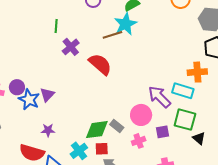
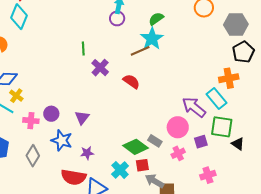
red semicircle: (100, 64) -> (131, 81), size x0.7
cyan rectangle: (183, 91) -> (216, 99), turned 40
blue star: (29, 99) -> (62, 140), moved
green diamond: (97, 130) -> (135, 147), turned 50

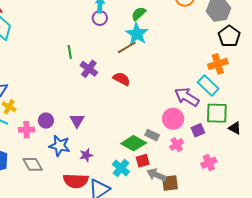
gray diamond: (33, 156) -> (33, 164), turned -55

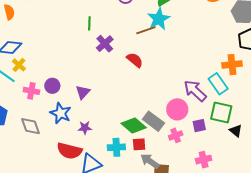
gray rectangle: (152, 135) -> (153, 121), size x1.5
cyan cross: (121, 168) -> (116, 147), turned 36

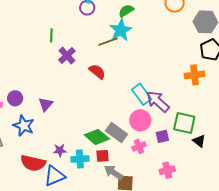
cyan rectangle: (218, 84) -> (142, 94), moved
purple star: (85, 128) -> (60, 150), moved

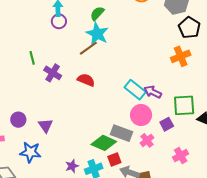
purple circle: (15, 98) -> (18, 120), moved
purple arrow: (158, 101) -> (153, 92), size x0.7

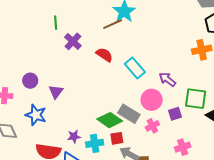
cyan rectangle: (135, 90) -> (135, 68), moved

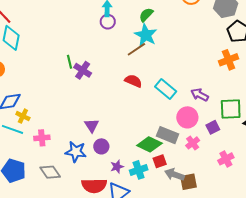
green line: (56, 23) -> (69, 62), moved
purple cross: (73, 41) -> (83, 70), moved
purple circle: (30, 81) -> (101, 146), moved

